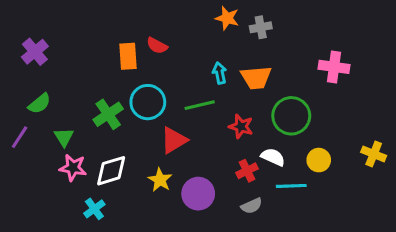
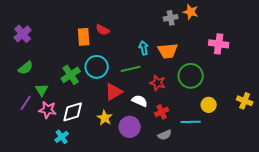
orange star: (227, 18) -> (191, 12), moved
purple line: (20, 137) -> (26, 103), moved
white semicircle: (273, 157) -> (140, 101), moved

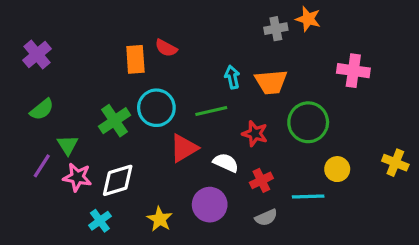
yellow star: (105, 118) -> (160, 219), moved

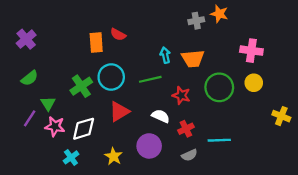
red triangle: (184, 148) -> (119, 111), moved
yellow circle: (337, 169) -> (254, 83), moved

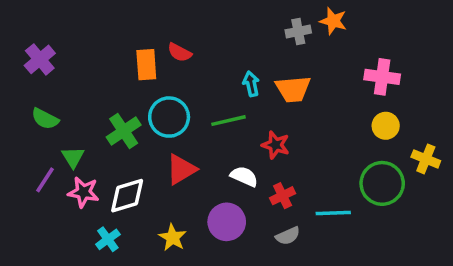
green semicircle: (30, 78) -> (45, 119), turned 66
green circle: (219, 87) -> (382, 183), moved
yellow cross: (281, 116) -> (426, 159), moved

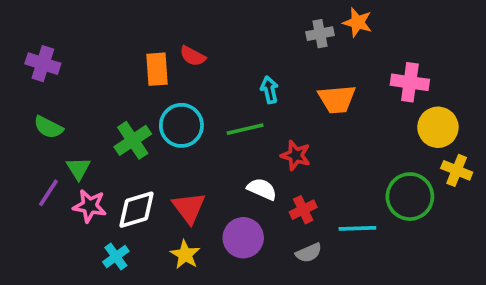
purple cross: (40, 59) -> (43, 64), turned -32
orange trapezoid: (293, 89) -> (337, 99), moved
yellow circle: (386, 126) -> (438, 127), moved, size x1.4
red triangle: (181, 169) -> (189, 208), moved, turned -36

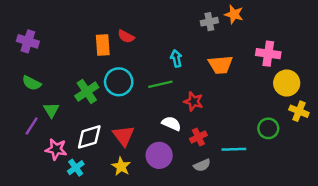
green circle: (410, 197) -> (268, 128), size x0.7
pink star: (90, 206) -> (56, 149), moved

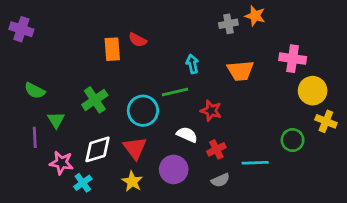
purple cross: (28, 41) -> (21, 29), moved
cyan circle: (119, 82) -> (143, 111), moved
purple line: (32, 126) -> (35, 137), turned -36

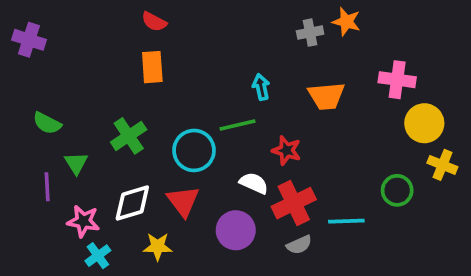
red semicircle: (138, 40) -> (154, 22), moved
red cross: (216, 149) -> (294, 203), size x1.6
yellow star: (132, 181) -> (158, 247), moved, turned -30
cyan cross: (83, 183) -> (98, 256), moved

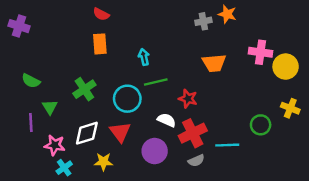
cyan arrow: (261, 87) -> (144, 57), moved
yellow circle: (424, 123) -> (286, 67), moved

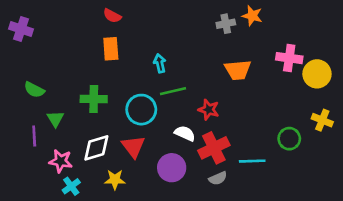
green cross: (84, 89) -> (94, 99), turned 35

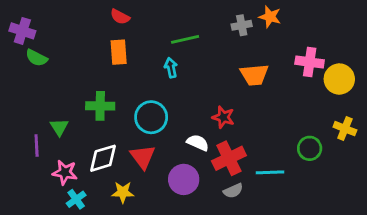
green semicircle: (34, 90) -> (37, 58), moved
green line: (173, 91) -> (185, 39), moved

